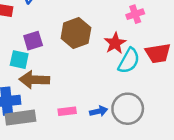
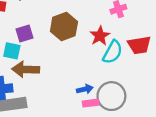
pink rectangle: (67, 111) -> (91, 103), moved
blue arrow: (99, 111) -> (85, 89), moved

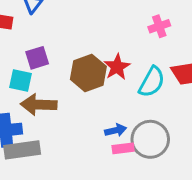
brown hexagon: (64, 27) -> (88, 73), moved
red star: (100, 36) -> (117, 67), moved

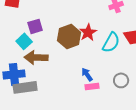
cyan square: (21, 80) -> (24, 41), turned 35
blue arrow: (116, 130) -> (87, 74), turned -112
gray circle: (150, 139) -> (121, 80), moved, size x0.6

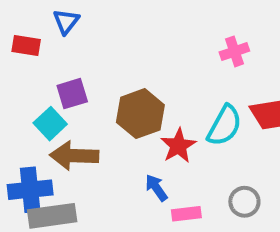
red star: (88, 32) -> (178, 146), moved
blue arrow: (87, 74) -> (156, 188), moved

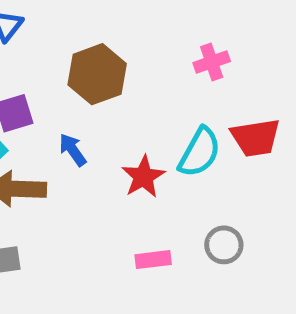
brown hexagon: (140, 114) -> (97, 74), moved
blue arrow: (156, 188) -> (73, 150), moved

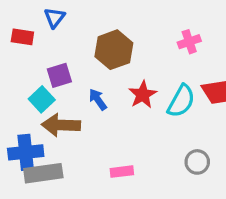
red star: (143, 177) -> (143, 95), moved
pink rectangle: (153, 260) -> (122, 172), moved

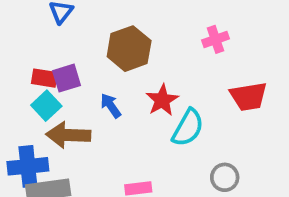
red rectangle: (22, 37) -> (44, 78), moved
cyan semicircle: (181, 101) -> (188, 128), moved

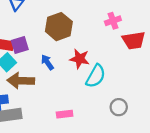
red trapezoid: (249, 96) -> (134, 40), moved
red star: (162, 100) -> (80, 59), turned -30

